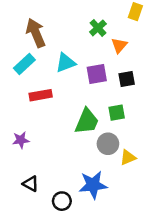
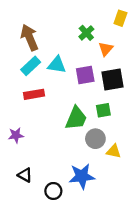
cyan triangle: (66, 63) -> (57, 65), turned 30
cyan rectangle: (24, 64) -> (31, 66), moved
black square: (127, 79) -> (112, 80), size x1.5
yellow triangle: (128, 157) -> (114, 151), turned 35

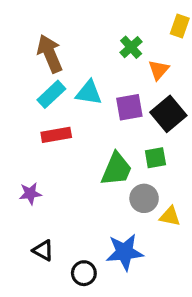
black square: (112, 80) -> (168, 114), turned -30

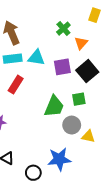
cyan rectangle: (51, 94) -> (13, 59), turned 36
red rectangle: (56, 135) -> (16, 85), turned -48

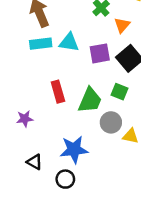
red rectangle: (16, 85) -> (58, 92), moved, turned -48
green square: (79, 99) -> (120, 92), turned 32
blue star: (59, 159) -> (74, 150), moved

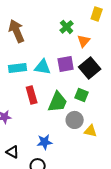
cyan triangle: (69, 42) -> (43, 67), moved
cyan rectangle: (41, 44) -> (18, 68), moved
blue star: (74, 150) -> (45, 142), size x0.7

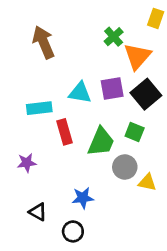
orange triangle: (84, 41) -> (137, 56), size x1.5
cyan rectangle: (18, 68) -> (39, 108), moved

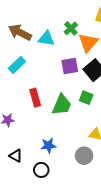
brown arrow: (43, 42) -> (20, 32), turned -40
cyan triangle: (80, 93) -> (46, 39), moved
cyan rectangle: (39, 108) -> (17, 65), moved, turned -36
gray circle: (125, 167) -> (84, 156), moved

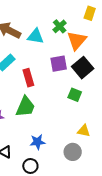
red rectangle: (35, 98) -> (28, 78), moved
green trapezoid: (62, 105) -> (25, 107), moved

